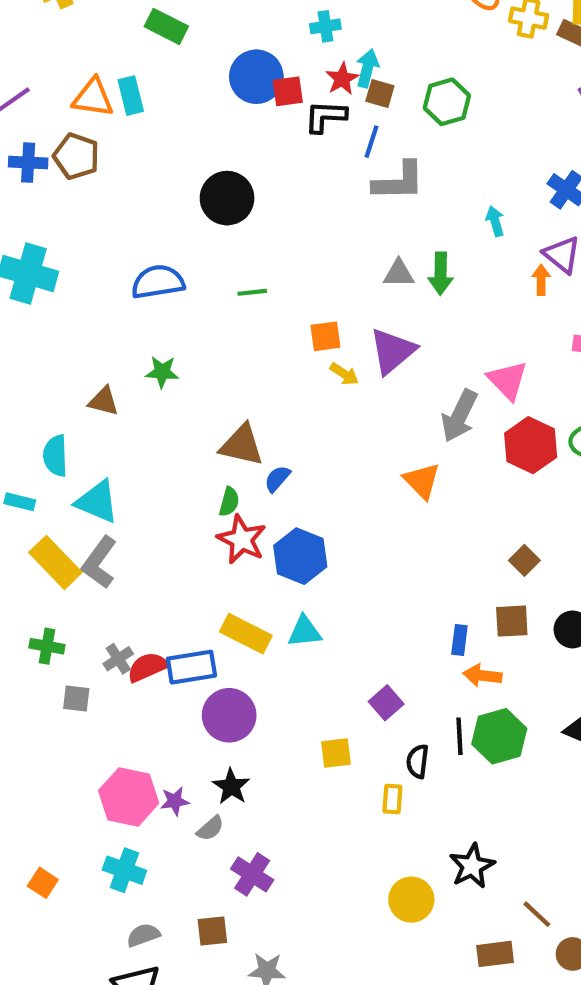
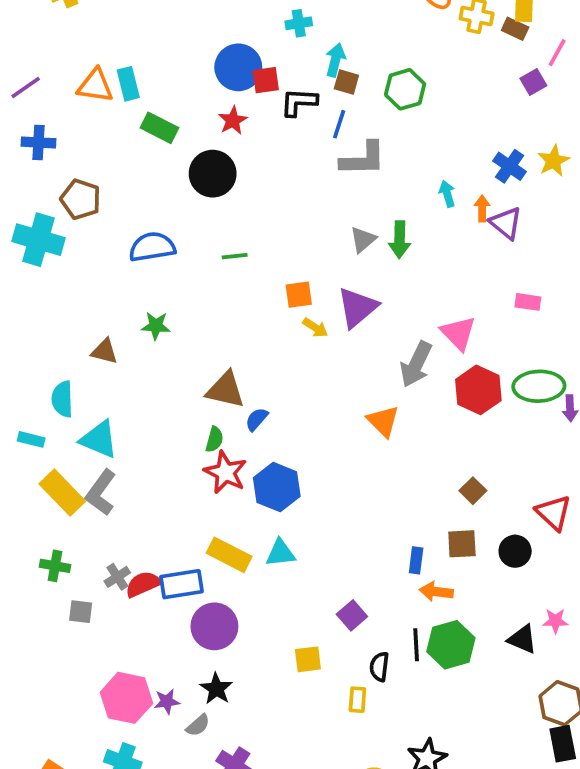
green rectangle: (166, 26) -> (159, 128), moved
red star: (342, 79) -> (233, 120), moved
brown pentagon: (76, 156) -> (81, 199), moved
gray triangle: (399, 273) -> (363, 240), turned -40
orange arrow: (541, 280) -> (482, 208), moved

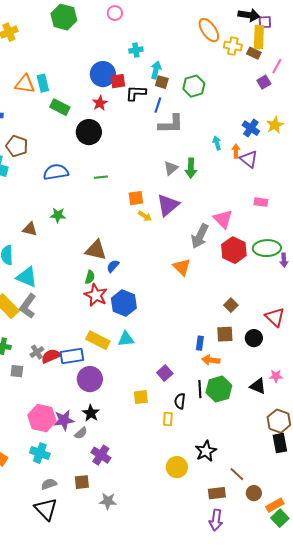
purple star: (167, 702) -> (64, 420), size x1.5

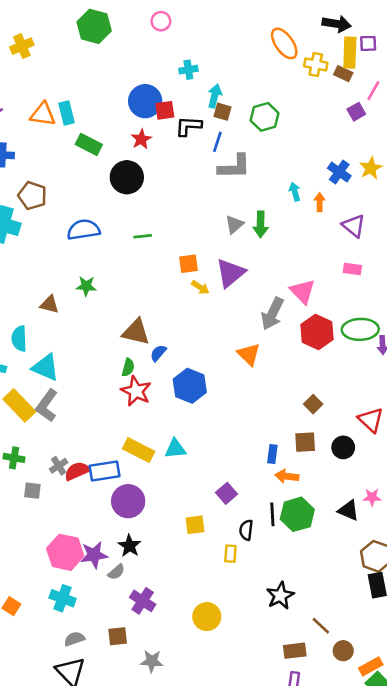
purple square: (265, 22) -> (368, 43), moved
purple triangle: (249, 159) -> (354, 226), moved
blue hexagon: (124, 303) -> (190, 386), moved
yellow circle: (177, 467) -> (207, 617), moved

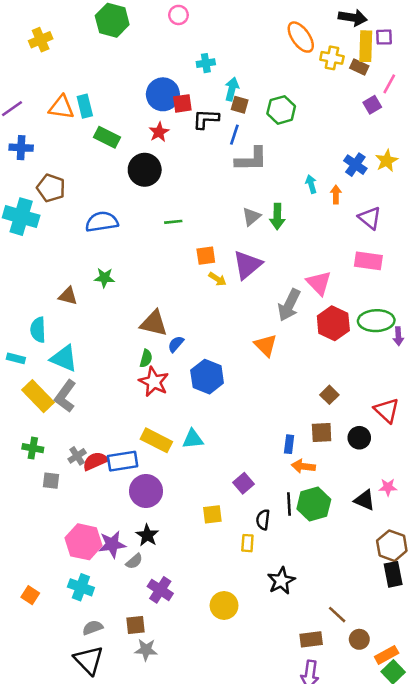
green line: (143, 236) -> (173, 222), moved
pink rectangle: (352, 269) -> (368, 261), size x1.5
black star: (280, 596) -> (281, 581), moved
gray star: (152, 661) -> (146, 650), moved

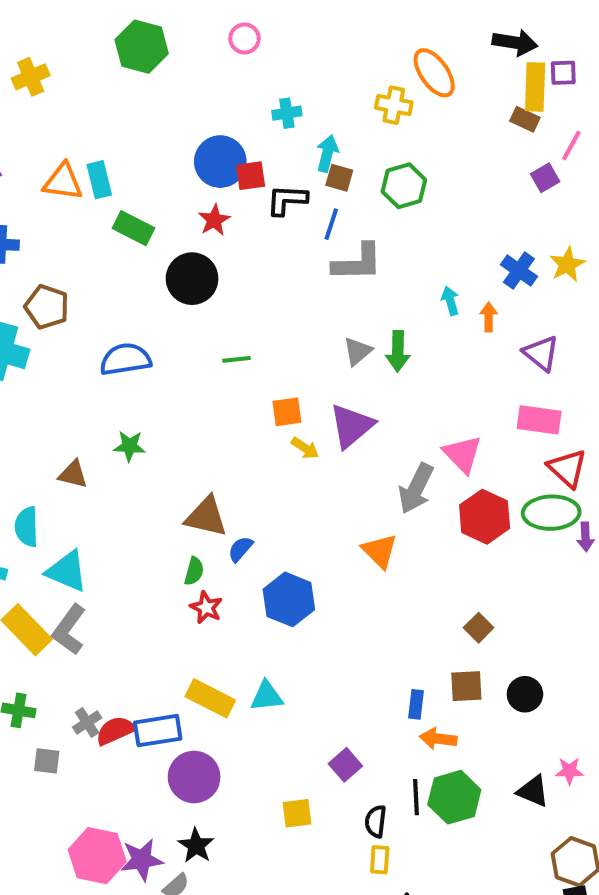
yellow cross: (332, 58) -> (394, 105), moved
red star: (154, 382) -> (206, 607), size x0.7
red triangle: (387, 410) -> (567, 468), moved
yellow rectangle: (247, 543) -> (380, 860), moved

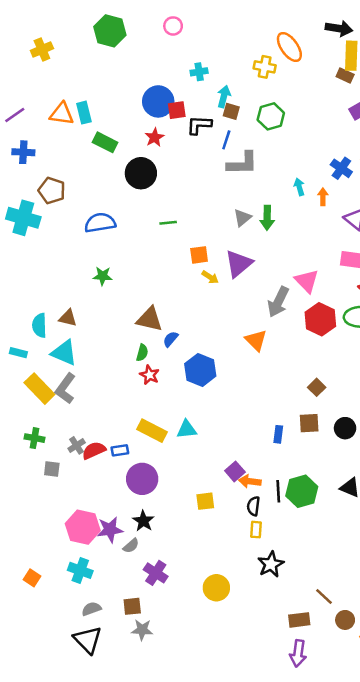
brown triangle: (73, 474) -> (68, 318), moved
blue rectangle: (158, 731) -> (120, 450), size x0.6
orange arrow: (438, 739) -> (250, 481), moved

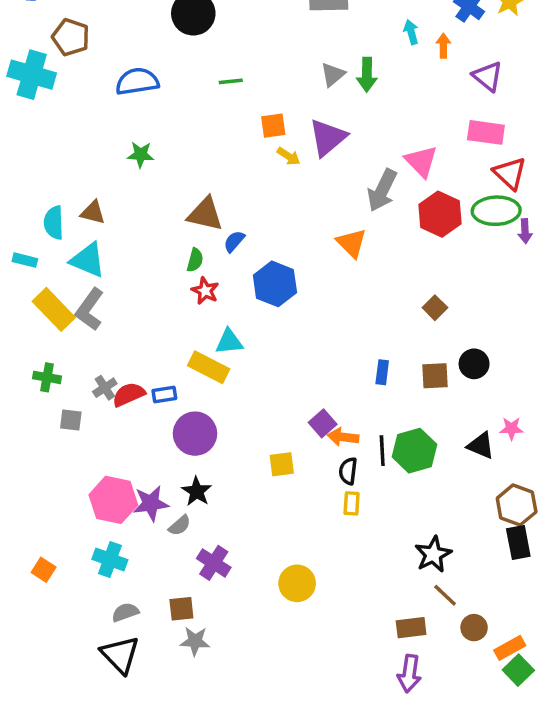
brown square: (309, 423) -> (435, 376), moved
cyan triangle: (187, 429) -> (229, 342), moved
black star: (271, 564) -> (433, 554), moved

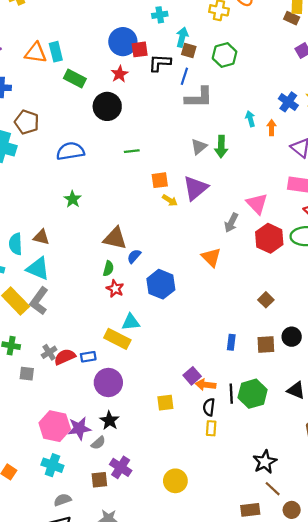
green star: (141, 155) -> (73, 199), turned 30
gray arrow: (382, 190) -> (231, 223), size x0.7
brown square: (181, 609) -> (99, 480), moved

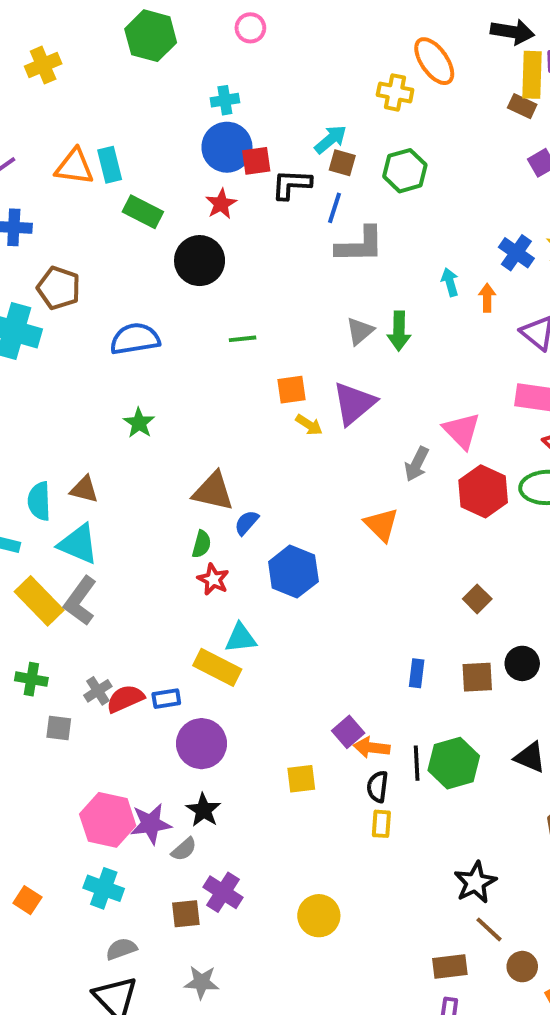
cyan cross: (160, 15) -> (225, 100), moved
cyan arrow: (182, 37) -> (331, 139), turned 36

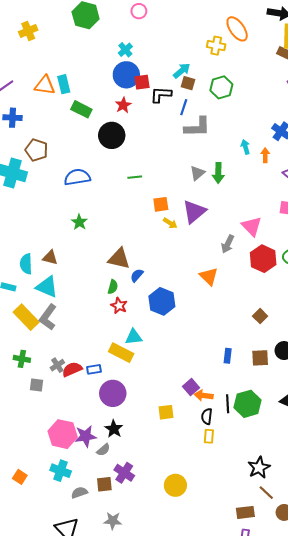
cyan cross: (225, 100) -> (125, 50), turned -32
gray semicircle: (121, 949) -> (79, 493), moved

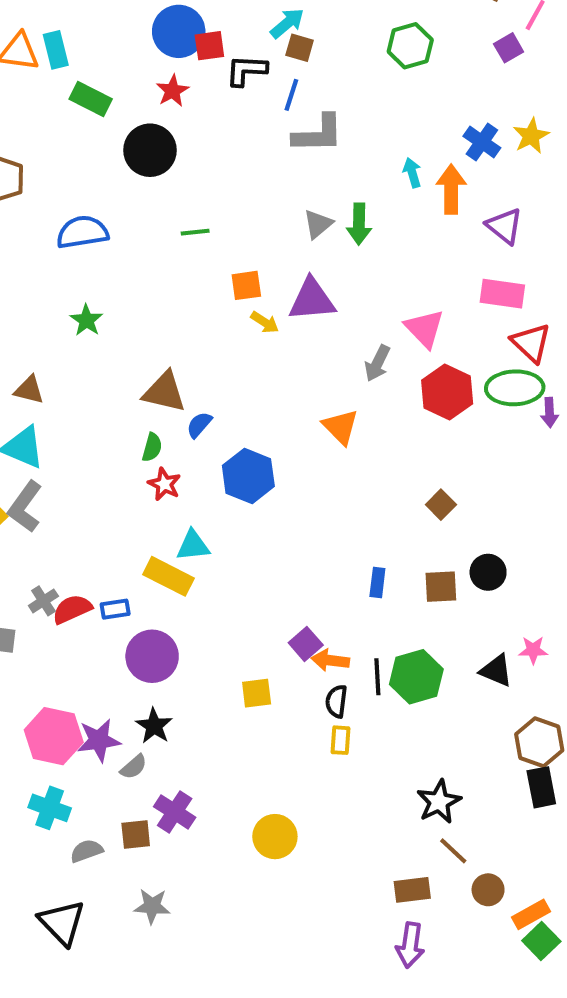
green hexagon: (221, 87) -> (410, 46), moved
orange arrow: (265, 155) -> (451, 189), size x1.6
purple triangle: (194, 212) -> (312, 300), turned 35

